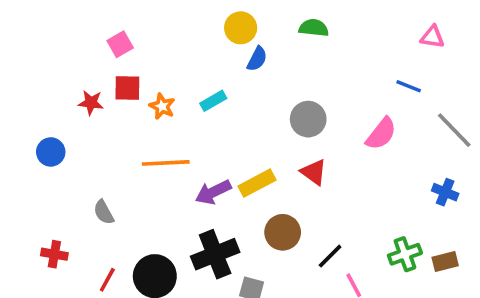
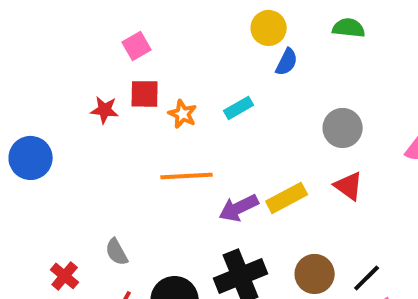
blue circle: (51, 152) -> (31, 158), moved, size x1.4
gray semicircle: (104, 212) -> (117, 252), moved
brown circle: (283, 232) -> (315, 274), moved
red cross: (54, 254) -> (65, 276), turned 30

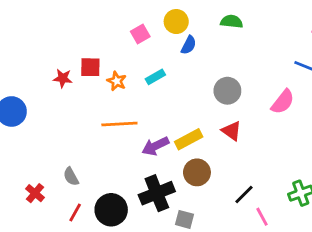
pink square: (137, 46) -> (140, 34), moved
brown circle: (315, 274) -> (197, 172), moved

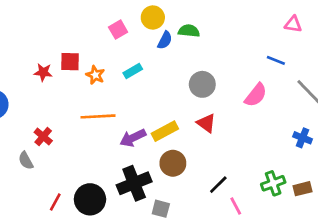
green semicircle: (232, 22) -> (189, 31), moved
gray semicircle: (71, 177) -> (26, 161), moved
red cross: (35, 193) -> (43, 136), moved

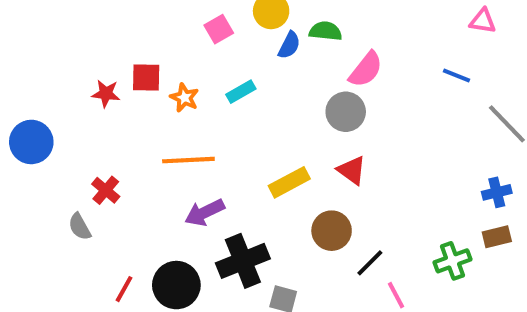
pink semicircle: (256, 95) -> (366, 69), moved
purple arrow: (133, 138) -> (205, 213), moved
blue cross: (303, 138) -> (497, 192), turned -36
brown circle: (173, 163) -> (332, 231), moved
brown rectangle: (303, 189) -> (497, 237), moved

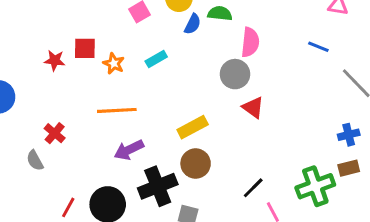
pink semicircle: (366, 69) -> (250, 42), turned -32
red triangle: (352, 170) -> (253, 107), moved
brown circle: (332, 231) -> (196, 164), moved
green cross: (452, 261) -> (315, 186), size x1.4

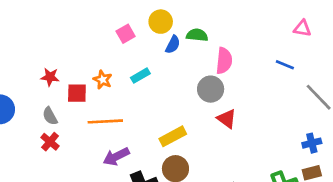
red square: (85, 48) -> (77, 93), moved
gray semicircle: (35, 160) -> (50, 116), moved

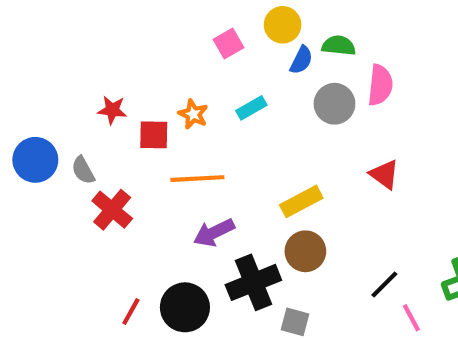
gray circle: (211, 89) -> (335, 104), moved
gray semicircle: (50, 116) -> (83, 170), moved
red cross: (50, 142) -> (112, 210), size x1.4

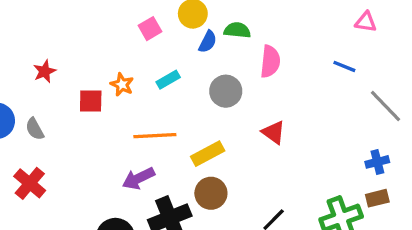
gray circle: (335, 104) -> (226, 91), moved
red star: (112, 110) -> (45, 71), moved, turned -30
orange line: (197, 179) -> (155, 136), moved
red cross: (112, 210) -> (30, 183), moved

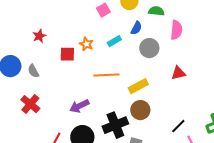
blue semicircle: (208, 42) -> (136, 28), moved
red triangle: (274, 132) -> (178, 73), turned -49
purple arrow: (138, 178) -> (79, 106), moved

